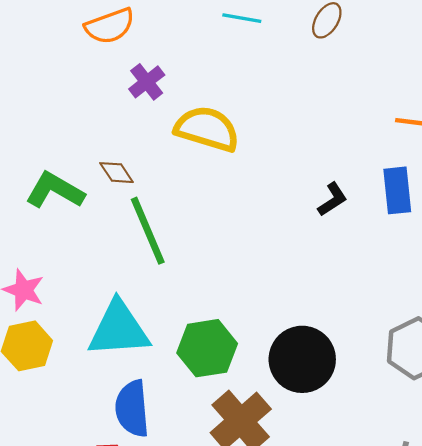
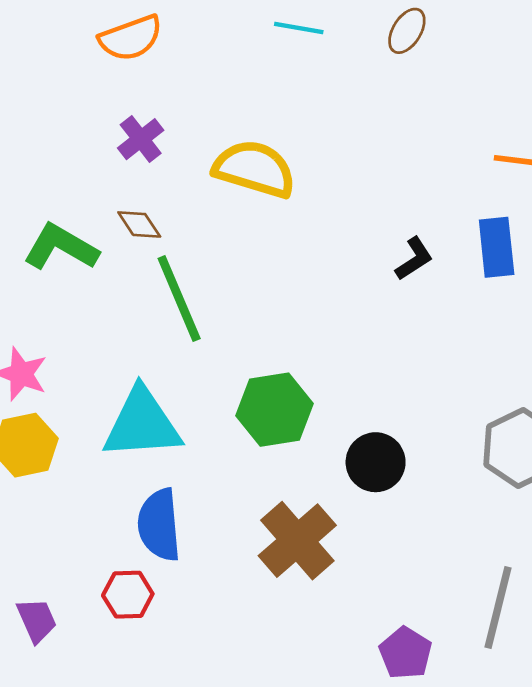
purple cross: (147, 82) -> (141, 139), moved
green hexagon: (207, 348) -> (274, 410), moved
black circle: (302, 359) -> (376, 462), size x0.7

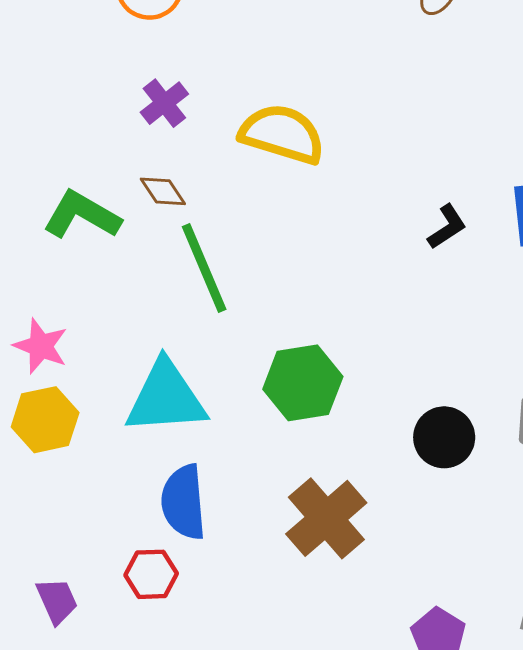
black circle: (376, 462) -> (444, 437), moved

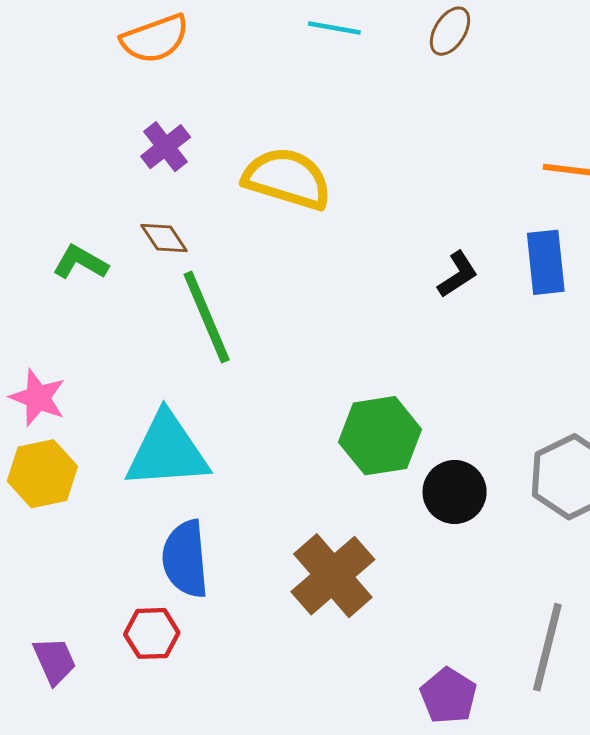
green L-shape: (82, 215) -> (80, 262), size x0.7
green hexagon: (303, 383) -> (380, 436), moved

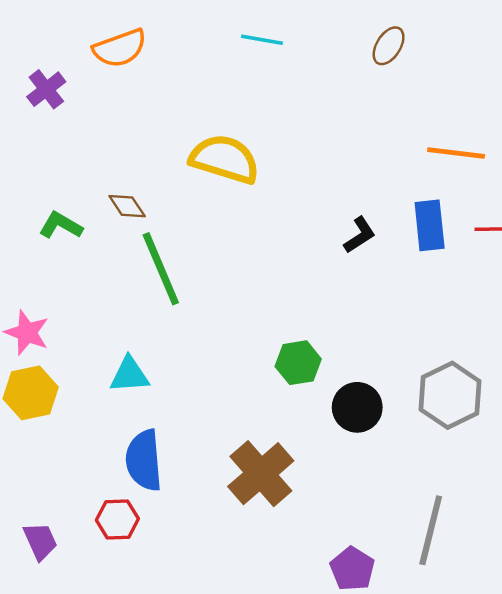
brown ellipse: (450, 31) -> (389, 46), moved
purple cross: (166, 147) -> (46, 89), moved
green hexagon: (380, 436) -> (298, 363), size x0.7
cyan triangle: (167, 451) -> (129, 375), size x0.6

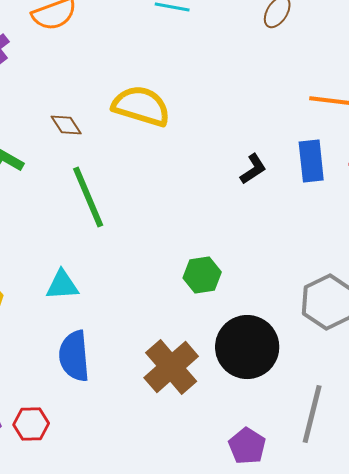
brown diamond: (127, 206) -> (66, 125), moved
black circle: (357, 407) -> (247, 347), moved, size x1.5
red hexagon: (117, 519) -> (31, 424), moved

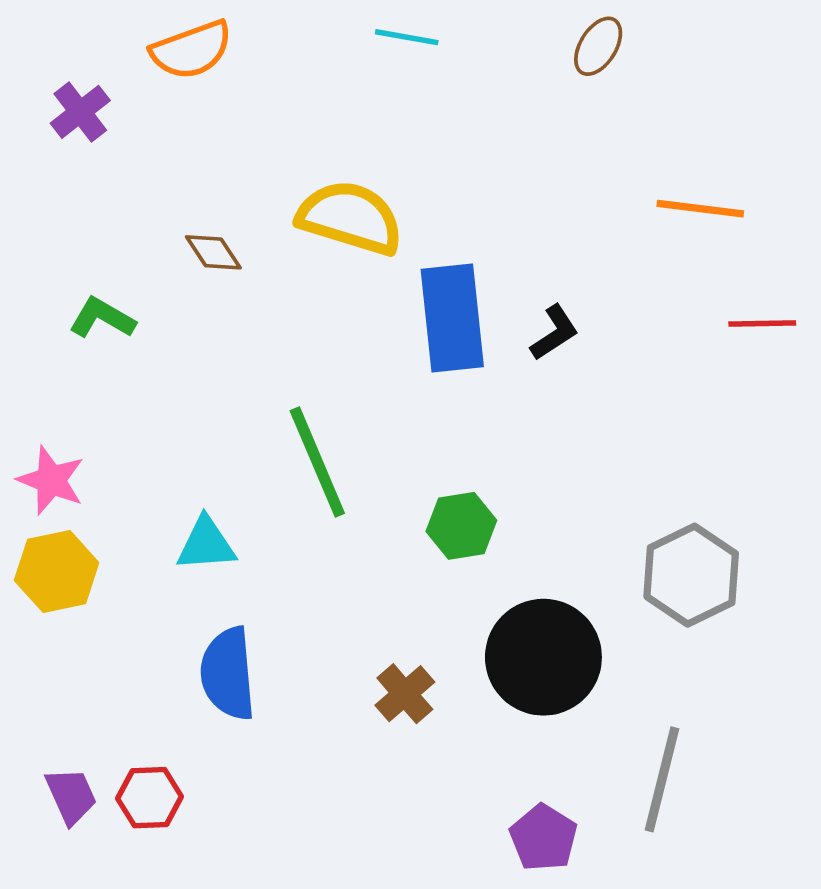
blue rectangle: (311, 161) -> (452, 318), moved, size x1.4
green line: (88, 197) -> (317, 462), moved
brown cross: (171, 367) -> (405, 694), size x0.6

